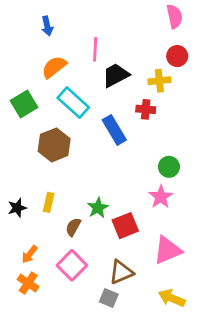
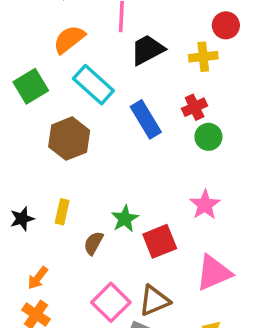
red cross: (146, 109) -> (195, 107), moved, turned -30
green circle: (169, 167) -> (208, 137), moved
pink square: (72, 265) -> (111, 302), moved

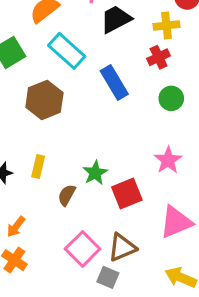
red cross: (195, 107) -> (159, 57), moved

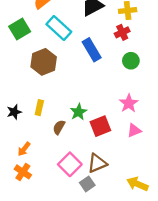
pink triangle: (176, 222) -> (134, 131), moved, size x0.6
gray square: (108, 277) -> (87, 184), turned 32

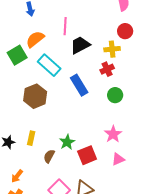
green square: (20, 29) -> (17, 55), moved

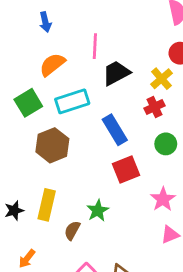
yellow cross: (112, 49) -> (162, 79), turned -35
green square: (17, 55) -> (28, 103), moved
cyan rectangle: (49, 65) -> (72, 101), turned -60
yellow rectangle: (31, 138) -> (47, 205), size x1.5
red square: (87, 155) -> (126, 169), moved

